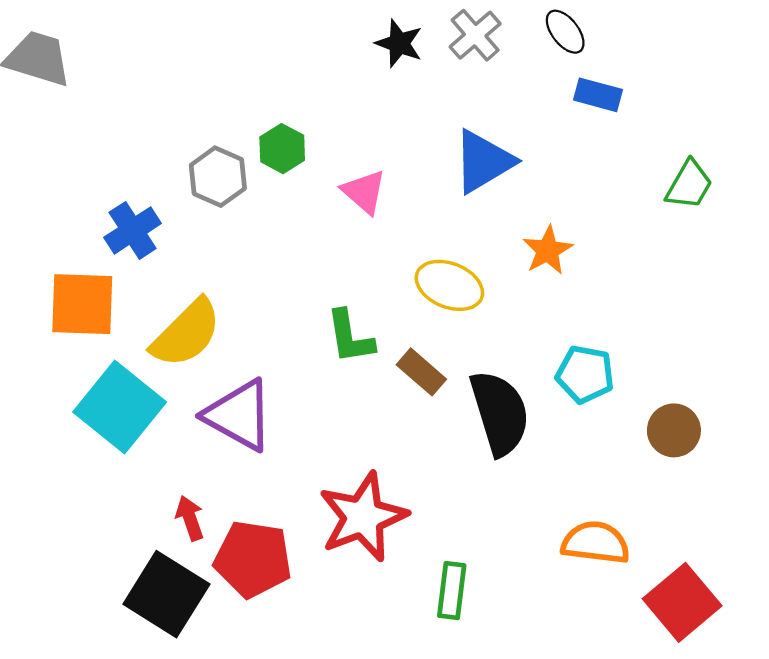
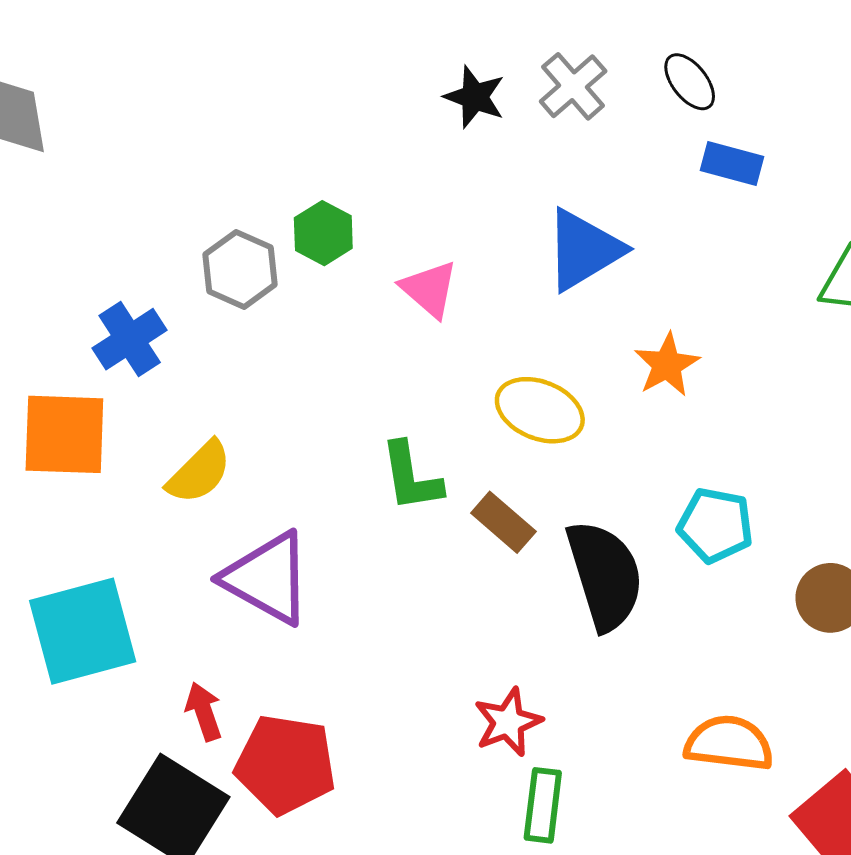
yellow semicircle: (186, 333) -> (199, 472), size x0.7
cyan square: (120, 407) -> (83, 631), moved, turned 36
red star: (363, 517) -> (508, 722), moved, size x0.6

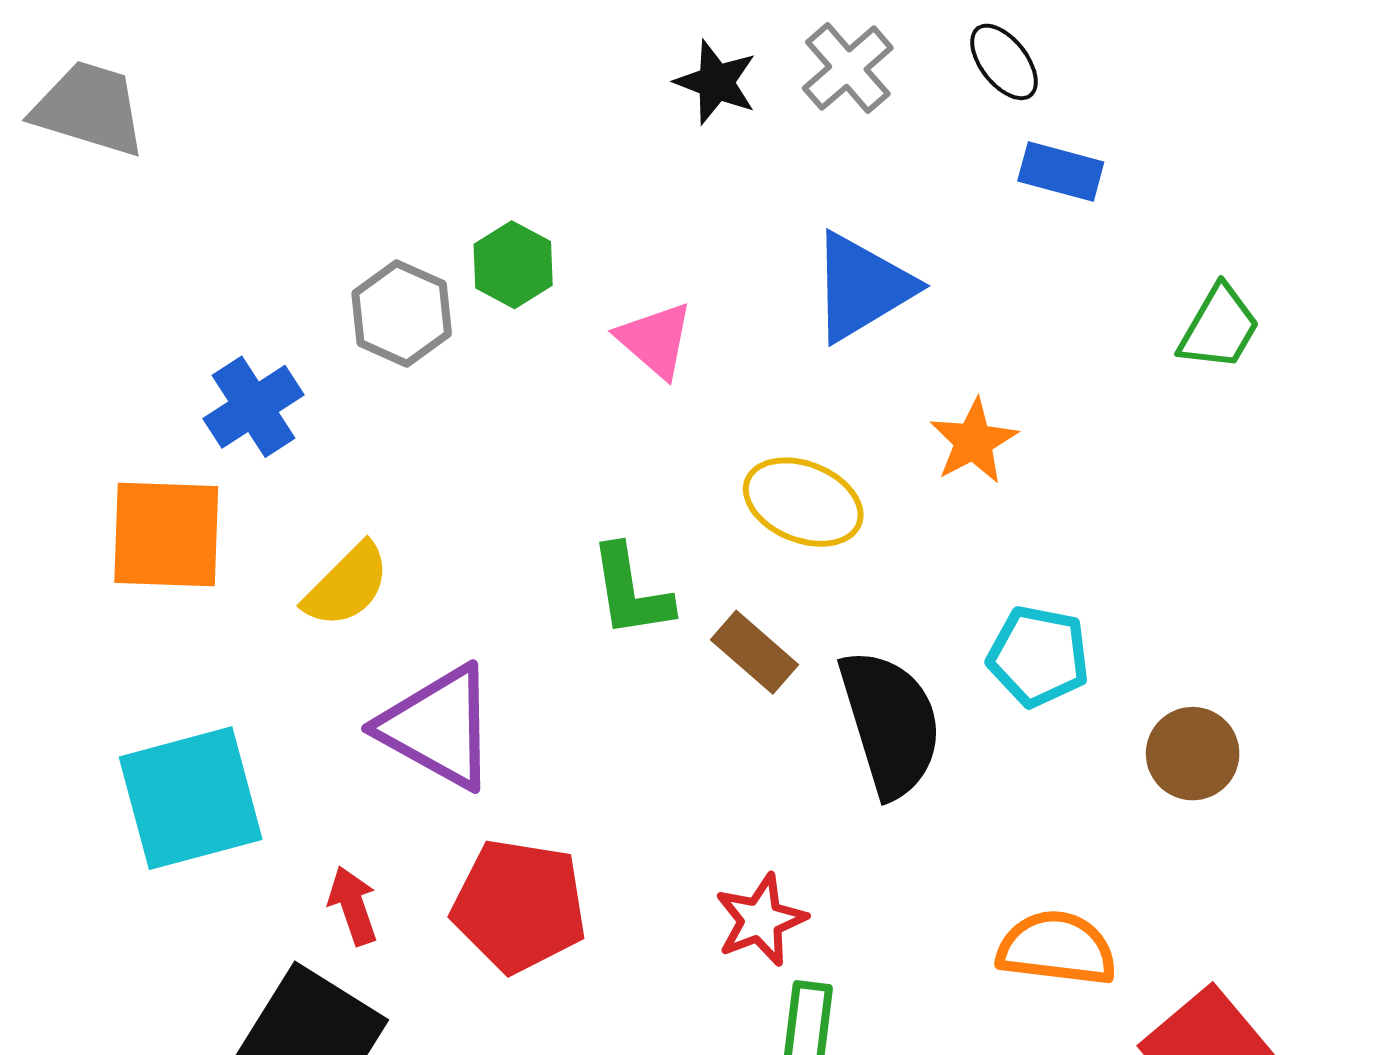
red pentagon: (285, 764) -> (519, 906), moved

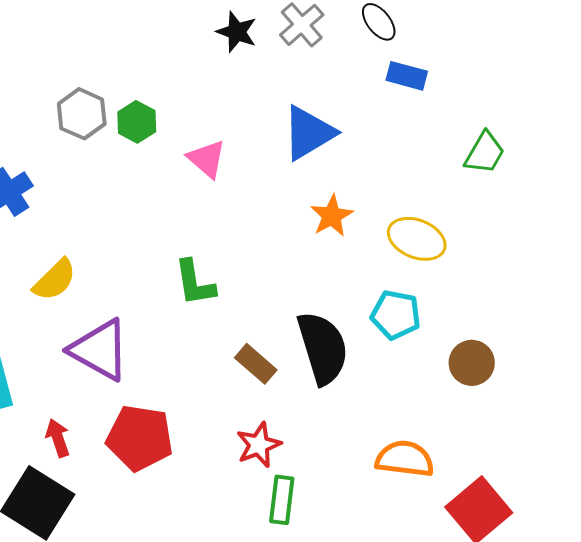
gray hexagon: (402, 313) -> (82, 114), moved
orange star: (974, 441) -> (332, 216), moved
yellow ellipse: (803, 502) -> (417, 239), moved
brown rectangle: (754, 652) -> (256, 364), moved

